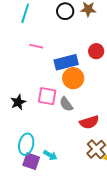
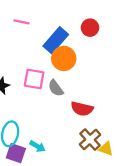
blue rectangle: (66, 62) -> (56, 40), turned -35
red semicircle: (89, 122) -> (82, 109), turned 30

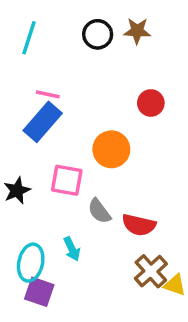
blue rectangle: (56, 40) -> (43, 122), moved
gray semicircle: (56, 88) -> (99, 211), moved
cyan arrow: (37, 146) -> (72, 249), moved, turned 35

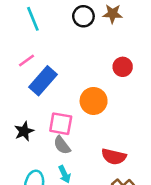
cyan line: (29, 38) -> (33, 19), turned -40
pink line: (48, 94) -> (27, 61), moved, turned -48
gray semicircle: (99, 211) -> (62, 145), moved

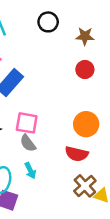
brown star: (113, 14) -> (85, 36), moved
orange circle: (94, 101) -> (86, 124), moved

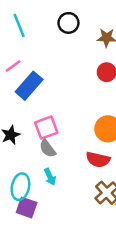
pink square: (27, 123) -> (46, 128), turned -30

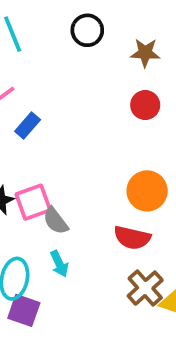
blue rectangle: (29, 86) -> (28, 126), size x0.6
pink square: (46, 128) -> (33, 202), moved

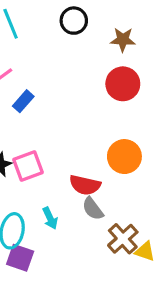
red circle: (145, 105) -> (123, 84), size x1.4
gray semicircle: (56, 221) -> (93, 209), moved
red semicircle: (132, 238) -> (85, 185), moved

